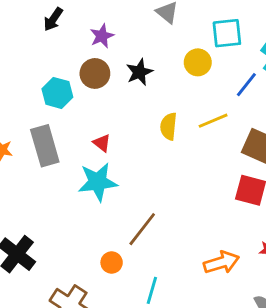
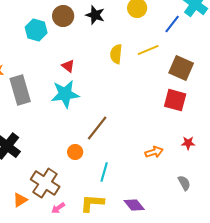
black star: (139, 72) -> (95, 15), turned -30
gray rectangle: (45, 146) -> (20, 90), moved
orange arrow: (221, 263) -> (154, 152), size x0.7

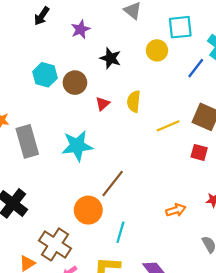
brown circle: (63, 16) -> (75, 83), moved
yellow line: (148, 50) -> (168, 126), moved
red triangle: (68, 66) -> (103, 104), moved, turned 40
red square: (175, 100) -> (199, 152), size x0.7
orange circle: (75, 152) -> (88, 210), size x1.6

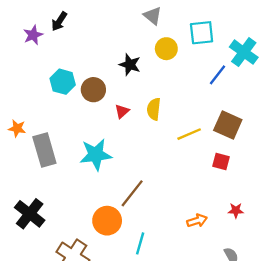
purple star: (80, 29) -> (33, 35), moved
yellow circle: (157, 50) -> (166, 49), moved

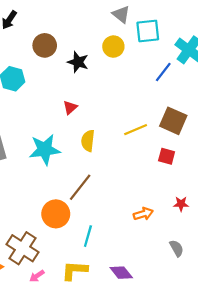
gray triangle: (153, 16) -> (121, 14), moved
brown circle: (93, 90) -> (45, 45), moved
yellow semicircle: (154, 109) -> (88, 141), moved

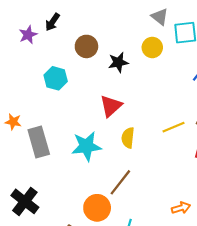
black star: (78, 62) -> (118, 62), turned -30
red triangle: (70, 107) -> (111, 106), size x1.6

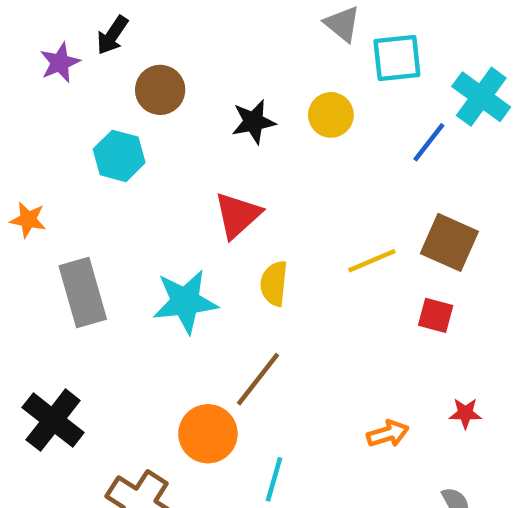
brown circle: (86, 46) -> (160, 90), moved
yellow circle: (152, 47) -> (331, 115), moved
orange star: (13, 122) -> (28, 220), moved

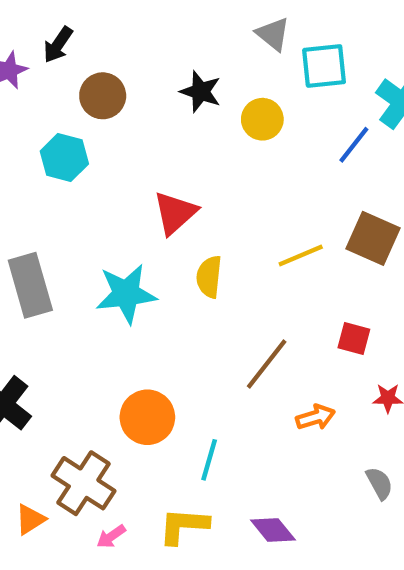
black star: (253, 122) -> (201, 92), moved, turned 30
red square: (436, 315) -> (354, 338), moved
brown line: (258, 379) -> (267, 364), moved

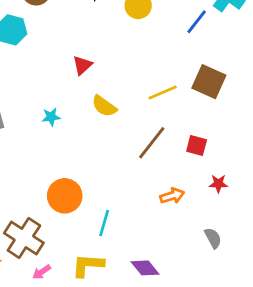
red triangle: (175, 213) -> (82, 65), size x0.7
yellow semicircle: (209, 277) -> (104, 106), turned -60
cyan star: (126, 294) -> (51, 117), size x0.5
brown line: (267, 364) -> (152, 143), moved

